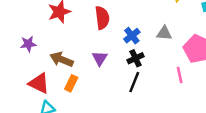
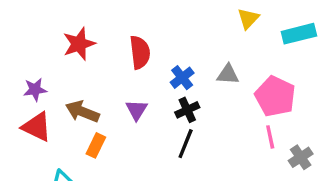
pink line: (180, 75) -> (270, 137), moved
red triangle: (39, 83) -> (37, 127), moved

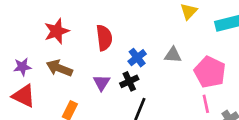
black cross: (187, 110) -> (129, 81), moved
brown arrow: (82, 112) -> (59, 68), moved

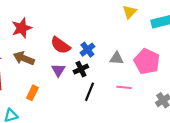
red semicircle: (104, 38) -> (60, 45), moved, turned 132
gray triangle: (173, 55) -> (117, 58), moved
pink line: (206, 104) -> (124, 87), moved, turned -72

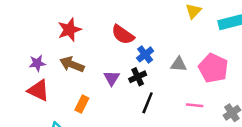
red semicircle: (60, 45) -> (123, 35), moved
pink line: (124, 87) -> (195, 105), moved

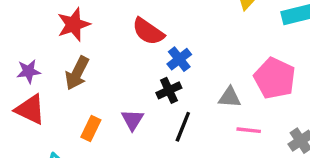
brown arrow: (72, 64) -> (77, 73), turned -85
gray triangle: (179, 64) -> (230, 97), moved
purple triangle: (112, 78) -> (133, 120), moved

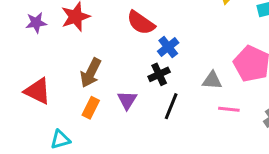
purple star: (28, 71) -> (36, 23), moved
brown arrow: (77, 73) -> (91, 73), moved

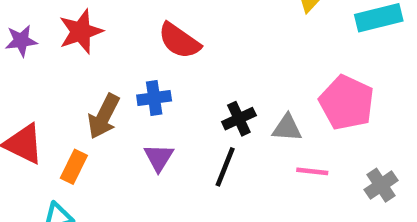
blue cross: (168, 47) -> (154, 98), moved, turned 30
black cross: (159, 74) -> (239, 119), moved
orange rectangle: (91, 108) -> (74, 167), moved

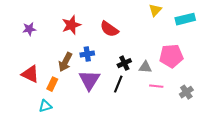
red star: (81, 32) -> (71, 25), moved
red semicircle: (179, 41) -> (109, 29), moved
pink pentagon: (347, 103) -> (171, 56), turned -30
purple triangle: (159, 158) -> (89, 80), size x1.6

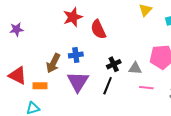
red star: (71, 25) -> (73, 17), moved
red semicircle: (109, 29) -> (98, 29), turned 30
orange rectangle: (52, 84) -> (40, 86), turned 64

